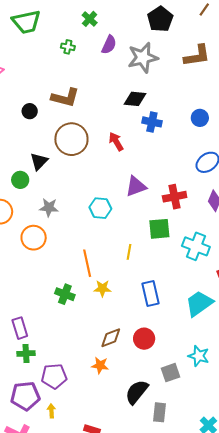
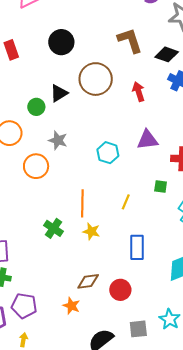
brown L-shape: (65, 98) -> (130, 40), moved, turned -136
black circle: (30, 111) -> (61, 42), size x1.6
green square: (159, 229) -> (161, 187), size x0.6
yellow arrow: (51, 411) -> (24, 340), moved

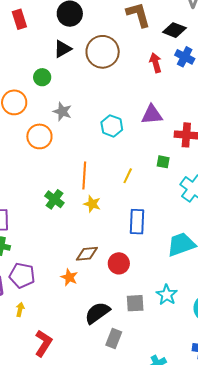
red arrow: (139, 92) -> (156, 63), moved
black triangle: (59, 93) -> (63, 49), moved

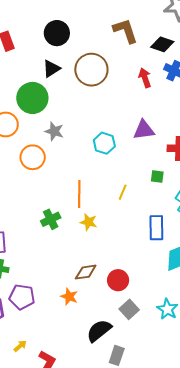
green circle: (42, 77) -> (32, 98), size x1.8
green cross: (54, 199) -> (51, 219), turned 30
blue rectangle: (137, 222) -> (156, 228), moved
gray square: (135, 303) -> (129, 309), moved, turned -36
yellow arrow: (20, 309) -> (20, 346), moved, turned 40

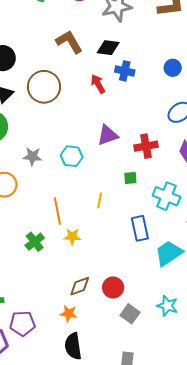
gray star: (54, 131) -> (32, 156), moved
black semicircle: (99, 331) -> (73, 346), moved, turned -48

